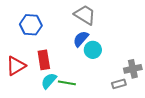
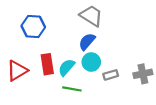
cyan circle: (93, 50) -> (91, 62), moved
cyan semicircle: (49, 81) -> (67, 67), moved
gray rectangle: (119, 84) -> (111, 75), moved

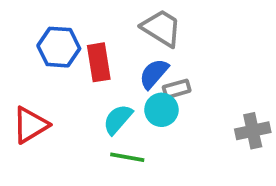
red rectangle: (47, 64) -> (99, 62), moved
gray rectangle: (111, 75) -> (177, 89), moved

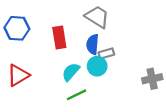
blue hexagon: (59, 47) -> (17, 28), moved
blue semicircle: (154, 74) -> (93, 44), turned -36
green line: (127, 157) -> (77, 95), turned -36

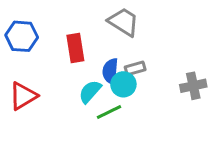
blue semicircle: (93, 44) -> (110, 71), moved
gray cross: (152, 79) -> (193, 86), moved
green line: (77, 95) -> (109, 112), moved

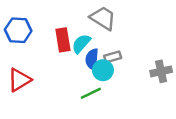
cyan semicircle: (90, 92) -> (81, 44), moved

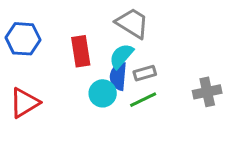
cyan semicircle: (81, 44) -> (121, 56), moved
cyan circle: (103, 70) -> (103, 93), moved
green line: (91, 93) -> (143, 100), moved

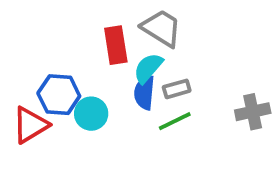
blue hexagon: (23, 39) -> (59, 95), moved
red rectangle: (81, 51) -> (116, 45), moved
cyan circle: (103, 93) -> (91, 114), moved

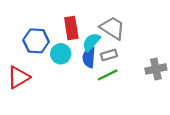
gray trapezoid: (161, 28) -> (112, 28), moved
blue hexagon: (59, 95) -> (36, 41), moved
cyan circle: (91, 114) -> (61, 54), moved

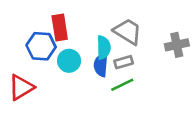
red rectangle: (71, 28) -> (60, 28), moved
cyan semicircle: (91, 42) -> (104, 47), turned 138
gray cross: (156, 69) -> (177, 45), moved

